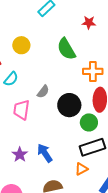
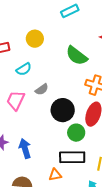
green semicircle: (66, 49) -> (77, 56), turned -40
cyan semicircle: (11, 79) -> (24, 69), moved

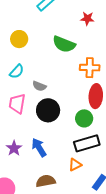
gray semicircle: (42, 89) -> (39, 86), turned 72
black circle: (63, 110) -> (48, 110), moved

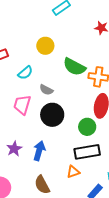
yellow circle: (19, 39) -> (45, 46), moved
green semicircle: (64, 44) -> (74, 67), moved
blue arrow: (39, 148) -> (39, 151), turned 42
brown semicircle: (46, 181) -> (42, 185), turned -114

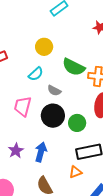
cyan semicircle: (25, 73) -> (36, 74), moved
gray semicircle: (46, 90) -> (54, 91), moved
green circle: (87, 127) -> (77, 123), moved

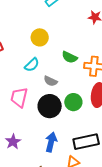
green semicircle: (74, 67) -> (70, 57), size x0.7
green circle: (77, 123) -> (73, 102), moved
blue arrow: (41, 152) -> (51, 142), moved

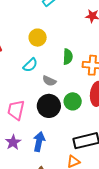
green semicircle: (70, 57) -> (68, 57), turned -112
pink trapezoid: (19, 97) -> (16, 110), moved
blue arrow: (51, 142) -> (39, 142), moved

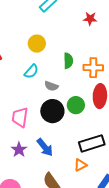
blue arrow: (39, 142) -> (45, 147), turned 132

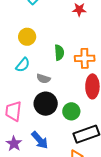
green circle: (76, 105) -> (71, 111), moved

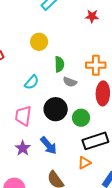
green semicircle: (59, 53) -> (59, 64), moved
cyan semicircle: (23, 65) -> (32, 82), moved
gray semicircle: (43, 79) -> (70, 82), moved

